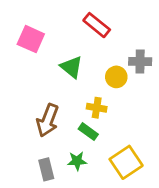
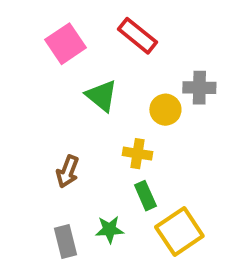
pink square: (31, 39) -> (66, 44), moved, turned 32
brown arrow: (48, 120) -> (68, 172), size x0.7
green rectangle: (88, 132) -> (145, 196), moved, turned 30

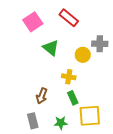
brown arrow: (68, 172) -> (42, 96), moved
green star: (110, 230) -> (61, 123), moved
yellow square: (179, 232) -> (90, 116), turned 30

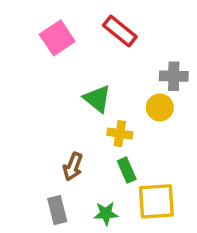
green triangle: (51, 48) -> (97, 99), moved
yellow circle: (83, 55) -> (160, 107), moved

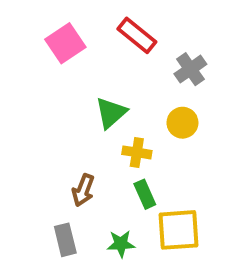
gray cross: (174, 76) -> (190, 69), moved, turned -36
green triangle: (97, 99) -> (111, 113), turned 40

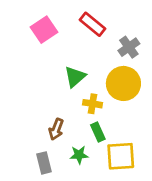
yellow circle: (182, 123) -> (123, 83), size x1.6
green star: (121, 244) -> (79, 155), moved

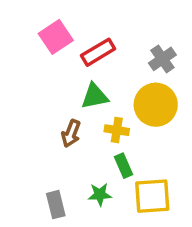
red rectangle: (92, 24) -> (98, 52), moved, turned -70
green triangle: (75, 77) -> (95, 96), turned 30
brown arrow: (56, 129) -> (71, 133), moved

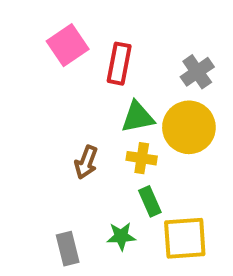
red rectangle: (98, 52) -> (119, 64), turned -48
green triangle: (95, 96) -> (138, 117), moved

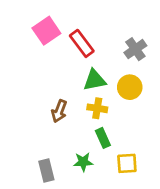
red rectangle: (119, 64) -> (82, 43), turned -48
yellow circle: (189, 127) -> (130, 87), size x0.7
yellow square: (185, 238) -> (127, 163), size x0.7

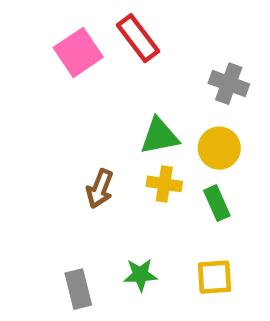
red rectangle: (82, 43) -> (138, 38), moved
gray cross: (135, 49) -> (229, 84), turned -35
green rectangle: (103, 138) -> (217, 203), moved

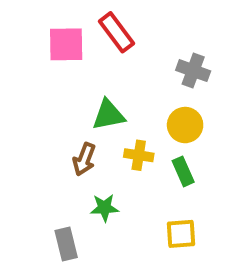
pink square: (78, 52) -> (66, 44), turned 33
green triangle: (159, 136) -> (108, 115), moved
green star: (140, 275) -> (104, 208), moved

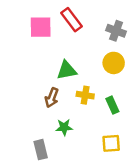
gray cross: (193, 71) -> (116, 31), moved
yellow circle: (185, 125) -> (114, 63), moved

